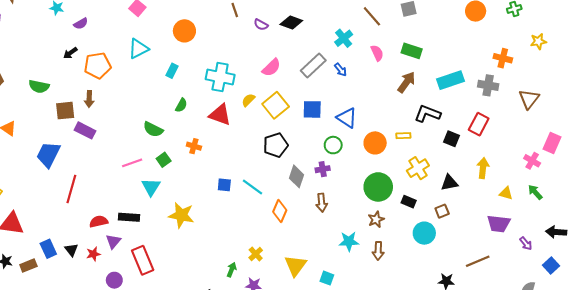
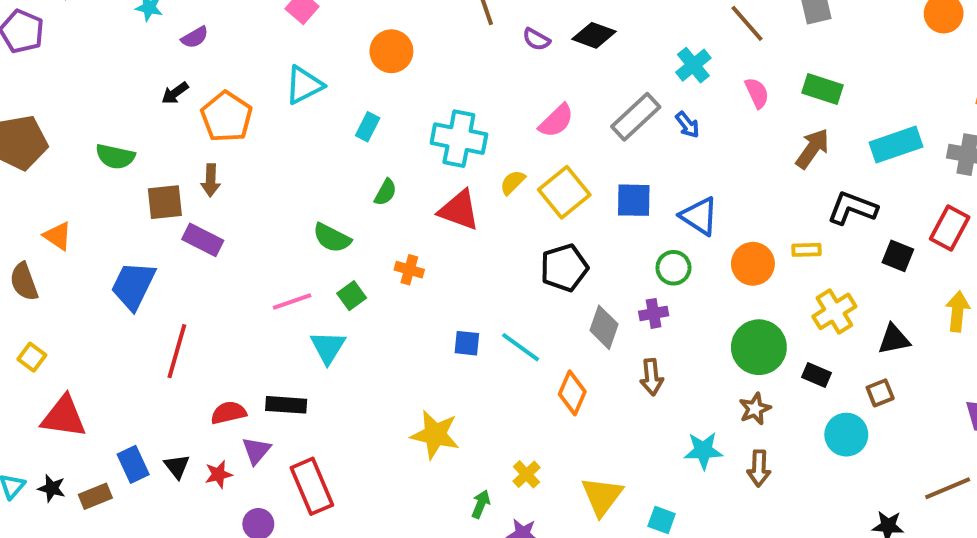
orange pentagon: (98, 65) -> (227, 117), turned -30
yellow star: (181, 215) -> (435, 435), moved

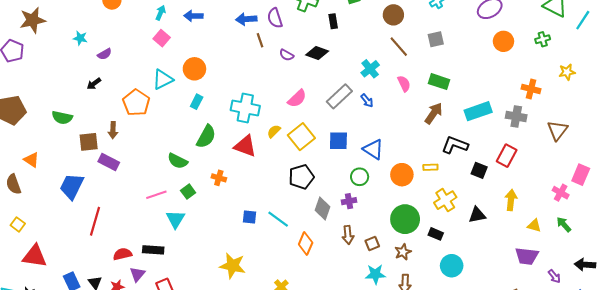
orange circle: (391, 51) -> (194, 69), moved
orange pentagon: (227, 117) -> (136, 103), moved
green semicircle: (385, 192) -> (206, 137), size x1.6
brown square: (880, 393) -> (372, 243), moved

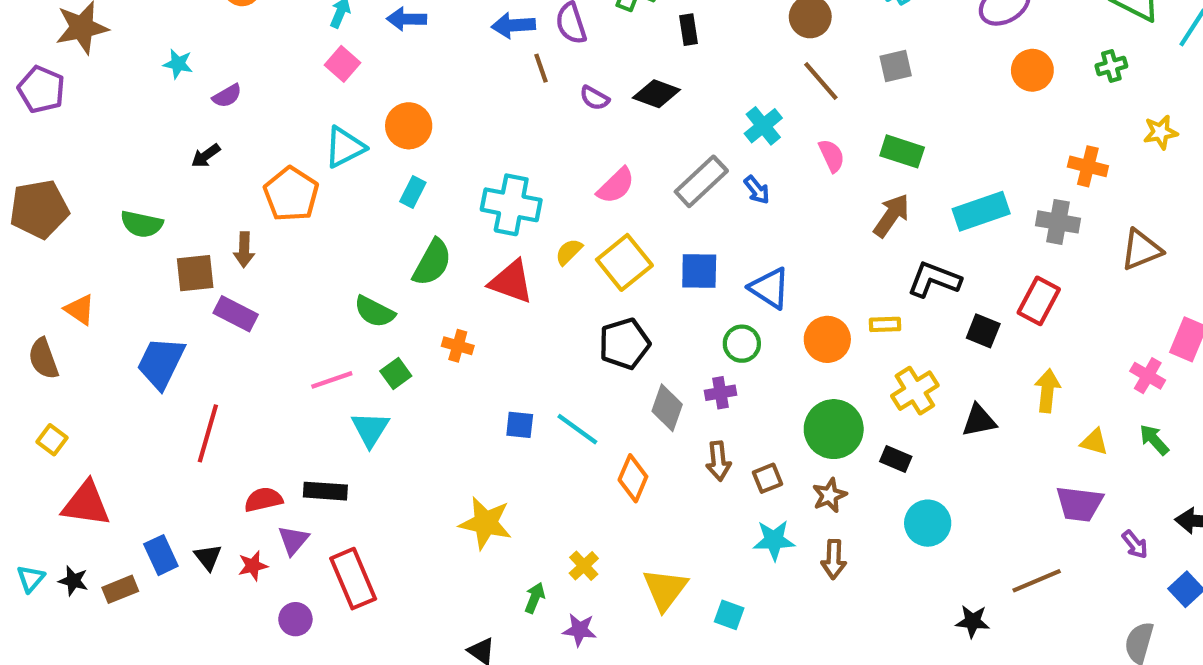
brown triangle: (557, 130) -> (1141, 250), turned 30

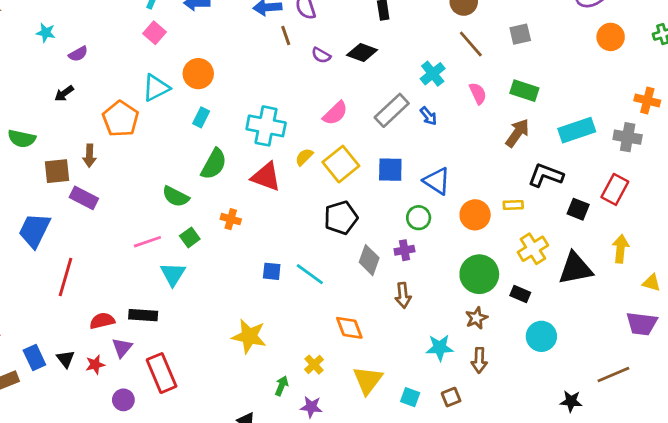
black triangle: (979, 421) -> (575, 269), size x1.5
orange diamond: (633, 478) -> (349, 328), moved, turned -44
brown square: (768, 478) -> (451, 397), moved

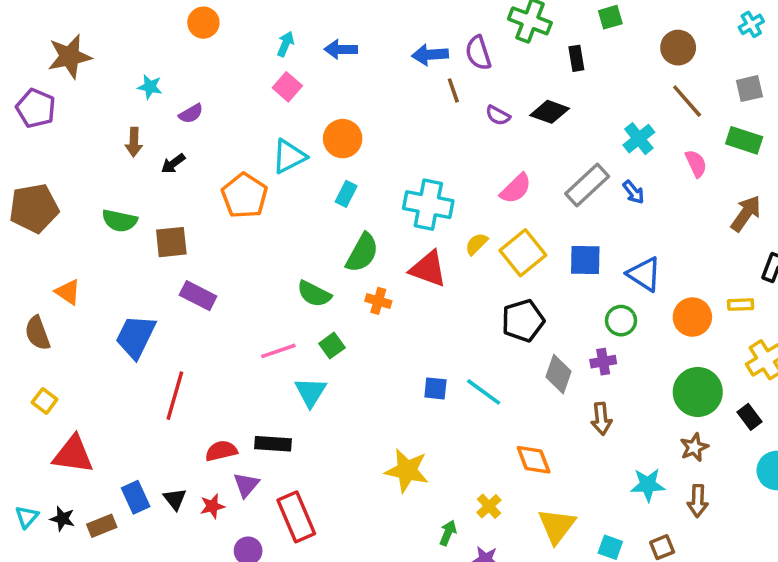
green rectangle: (524, 91) -> (744, 140), moved
brown arrow: (90, 156) -> (134, 142), moved
brown square: (57, 171) -> (171, 242), moved
orange cross: (231, 219) -> (378, 301), moved
black rectangle: (520, 294) -> (749, 417), turned 30

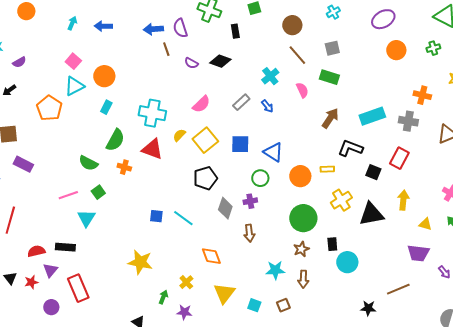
pink square: (287, 87) -> (73, 61), moved
gray rectangle: (587, 185) -> (241, 102), size x0.7
black rectangle: (749, 417) -> (332, 244), moved, turned 32

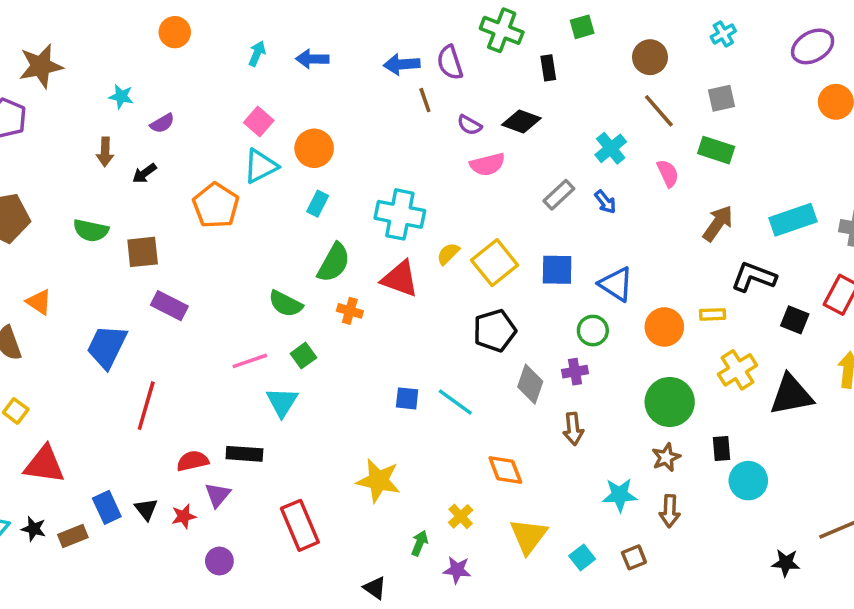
pink semicircle: (201, 104) -> (487, 164), moved, turned 30
red rectangle: (78, 288) -> (300, 525), moved
cyan square: (254, 305) -> (582, 557), turned 32

